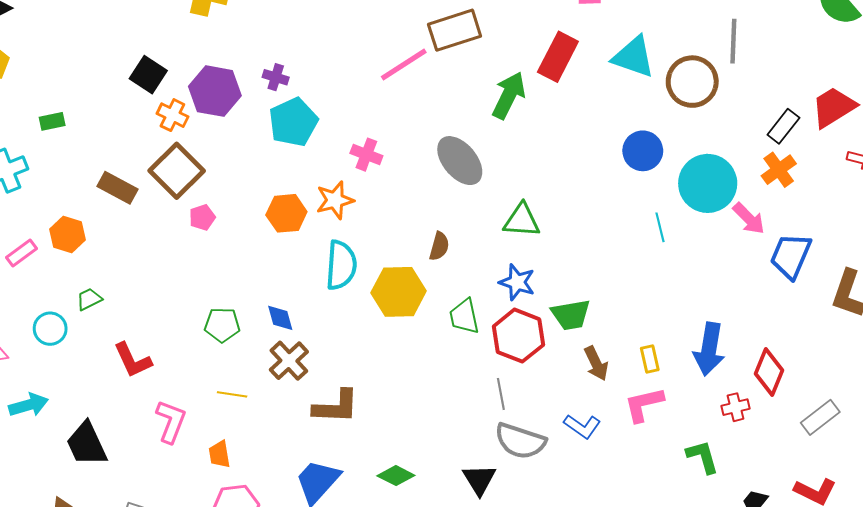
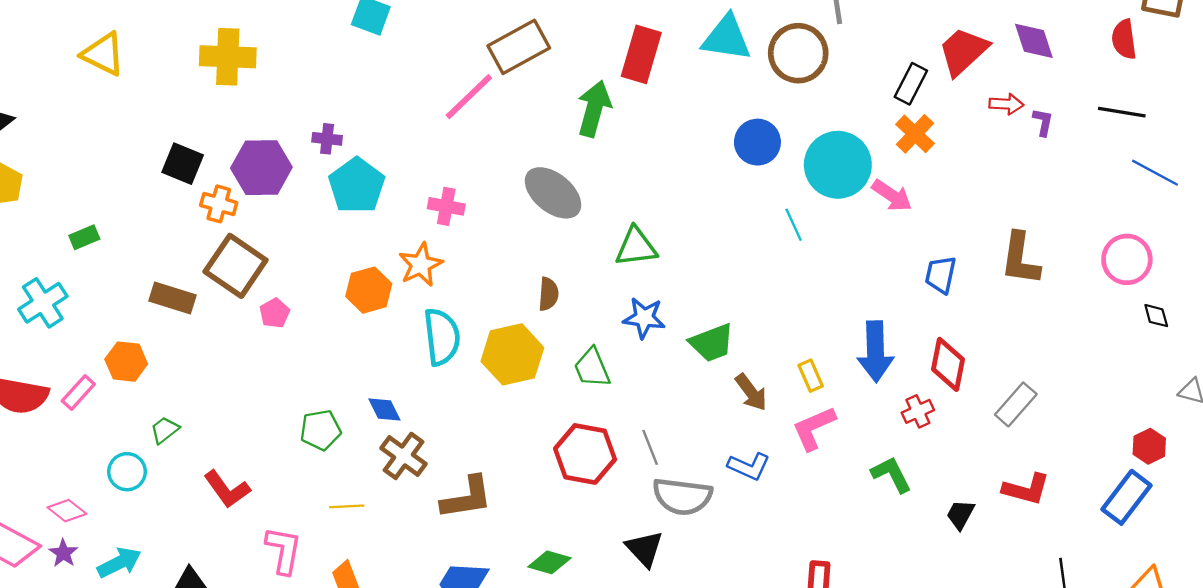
blue trapezoid: (791, 256) -> (941, 275), moved, size x0.7
red hexagon: (518, 336) -> (585, 454), moved

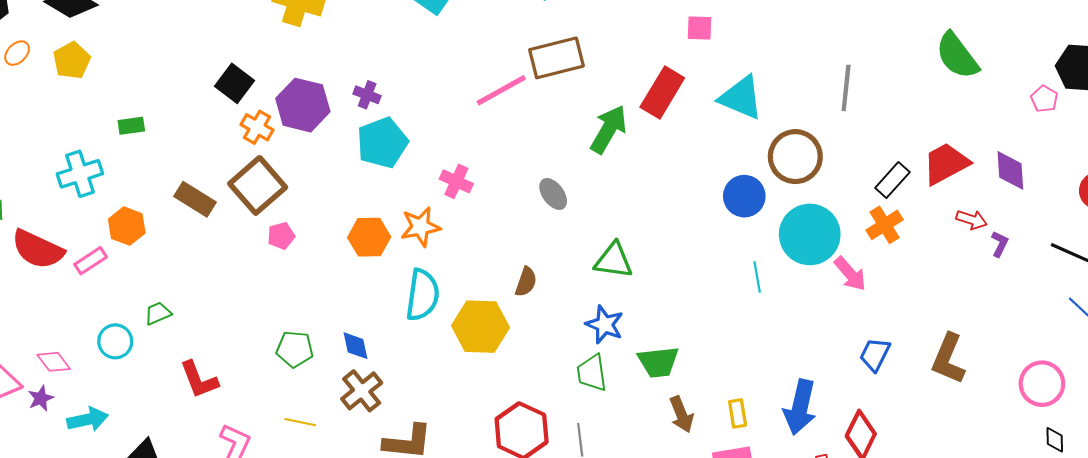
brown circle: (798, 53) -> (795, 157), moved
gray ellipse: (553, 193) -> (553, 194), size x0.6
orange hexagon: (126, 362) -> (127, 226), moved
green trapezoid: (592, 368) -> (592, 373), moved

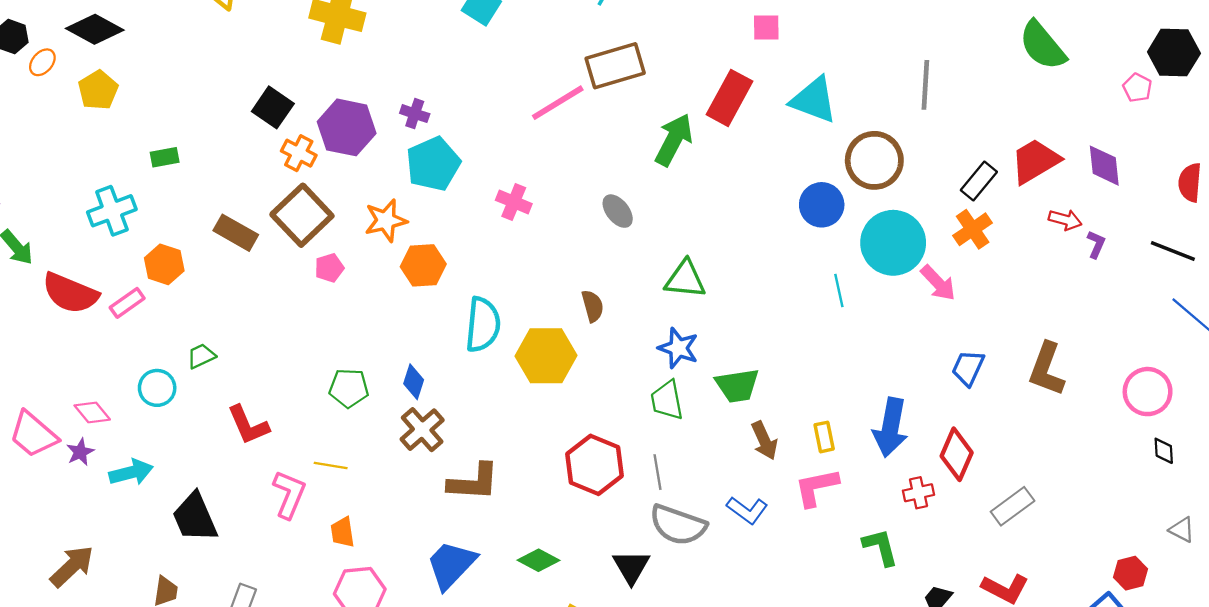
orange ellipse: (17, 53) -> (42, 62), moved
orange star: (420, 227) -> (386, 221), moved
brown semicircle: (526, 282) -> (593, 306), turned -32
blue diamond: (356, 346) -> (414, 382), turned 32
yellow line: (300, 422) -> (331, 466), moved

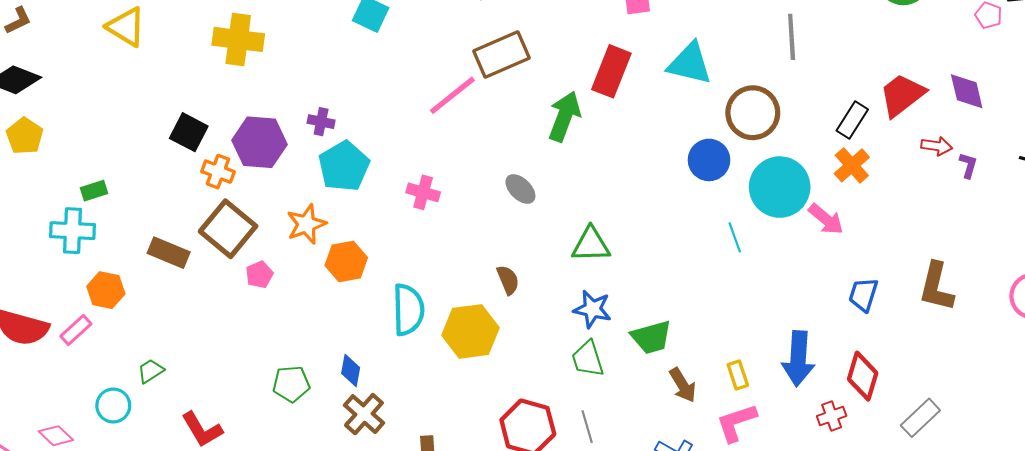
cyan cross: (112, 211) -> (73, 231), moved, turned 30

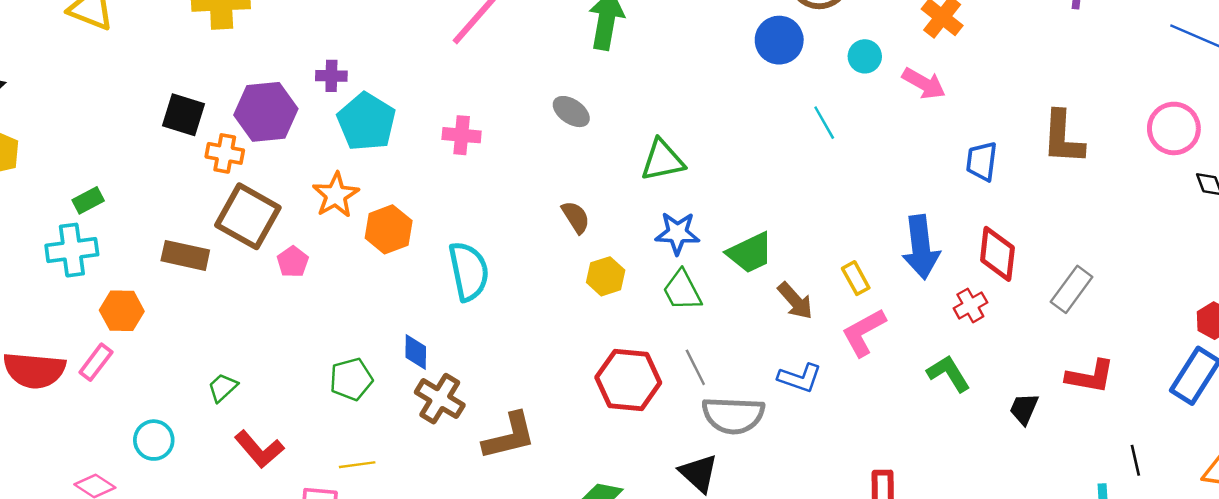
cyan circle: (780, 187) -> (865, 56), size x0.5
yellow hexagon: (471, 331) -> (606, 276), moved, size x0.6
green trapezoid: (151, 371) -> (223, 387), moved

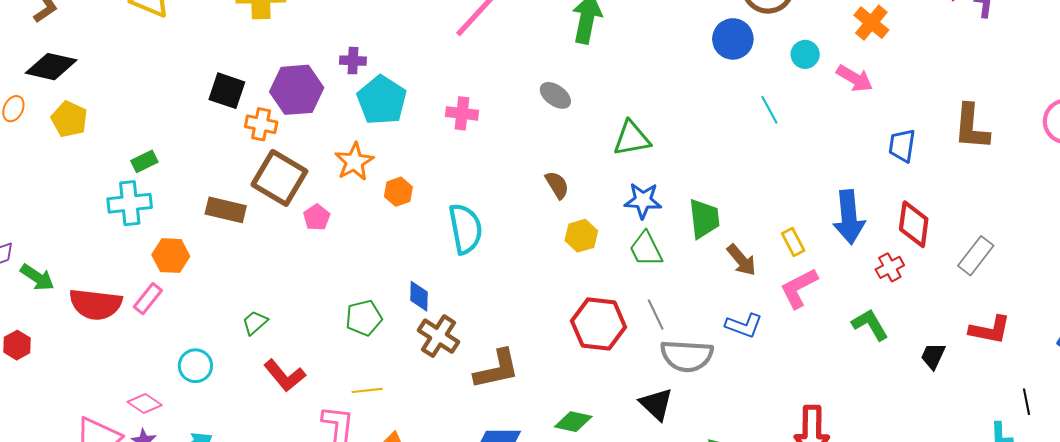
orange hexagon: (389, 229) -> (398, 192), size x0.7
green trapezoid: (750, 253) -> (704, 219), turned -72

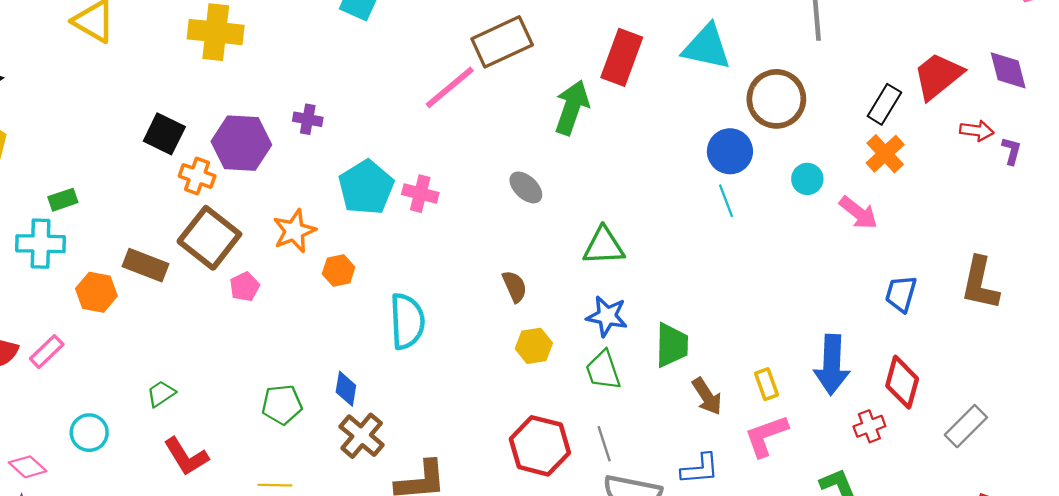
cyan pentagon: (382, 100) -> (366, 187), moved
cyan line: (769, 110) -> (726, 201), moved
orange hexagon: (171, 256) -> (96, 292), moved
blue L-shape: (744, 325) -> (700, 469), turned -33

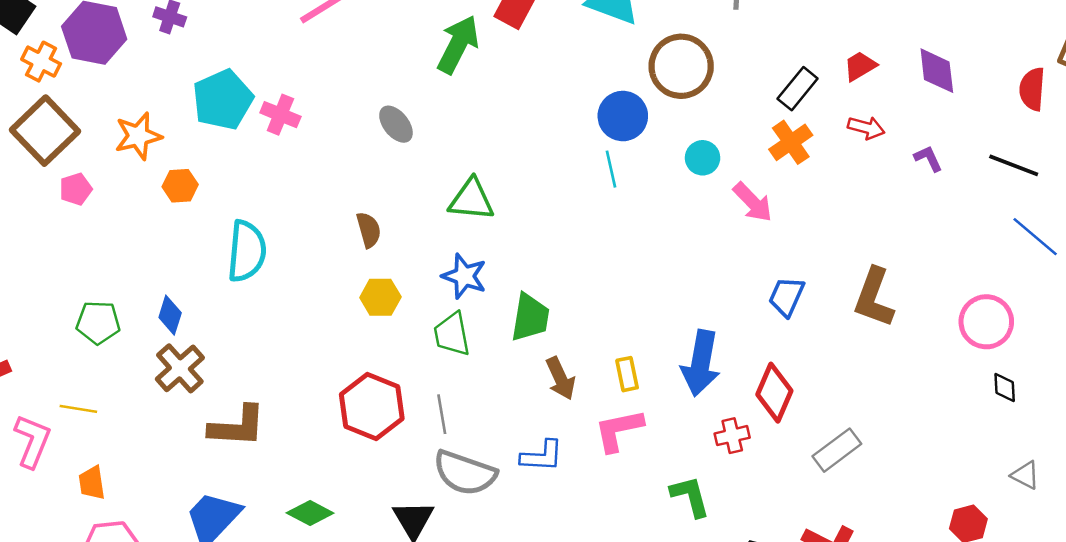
red trapezoid: (938, 76) -> (860, 66), size x0.6
red arrow: (977, 131) -> (866, 128), moved
purple L-shape: (1012, 151) -> (928, 158), turned -48

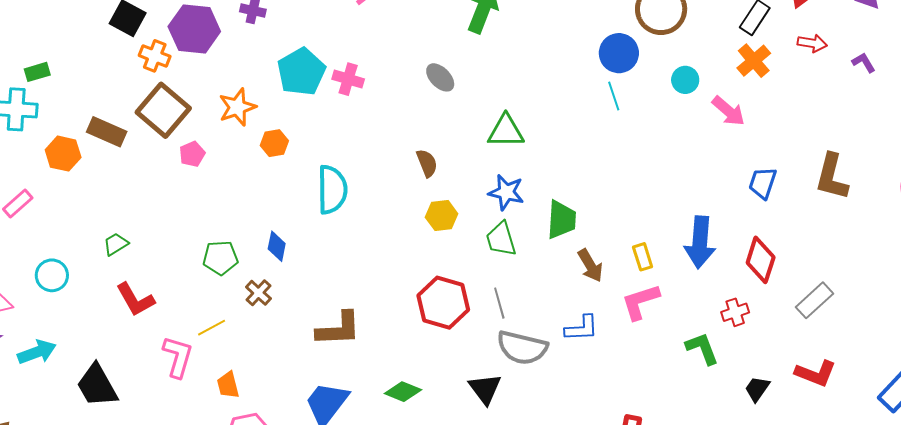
brown cross: (180, 368) -> (258, 293), moved, size x0.7
yellow line: (78, 409) -> (212, 328), turned -32
red cross: (732, 436) -> (735, 312), moved

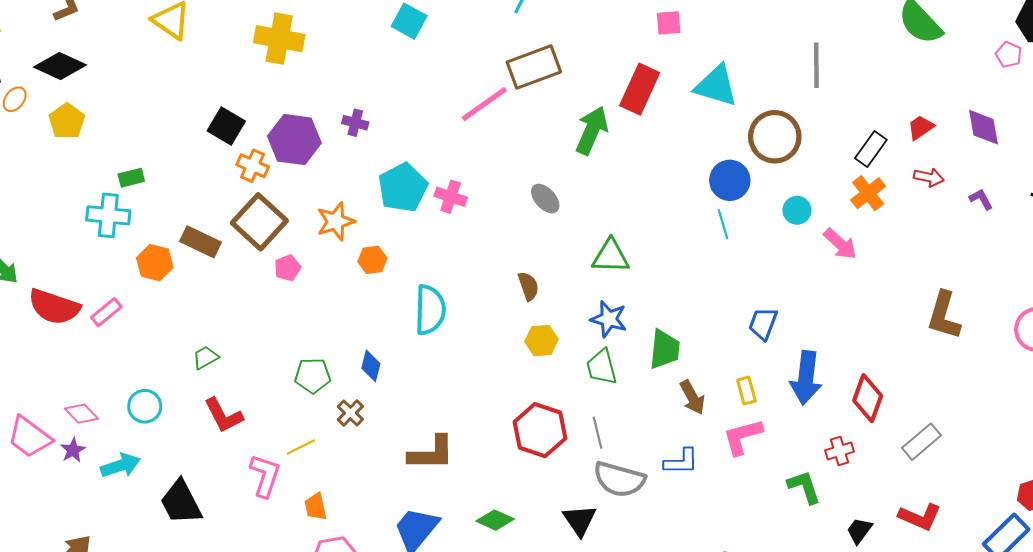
blue trapezoid: (763, 183) -> (763, 324), moved
cyan circle: (52, 275) -> (145, 406), moved

